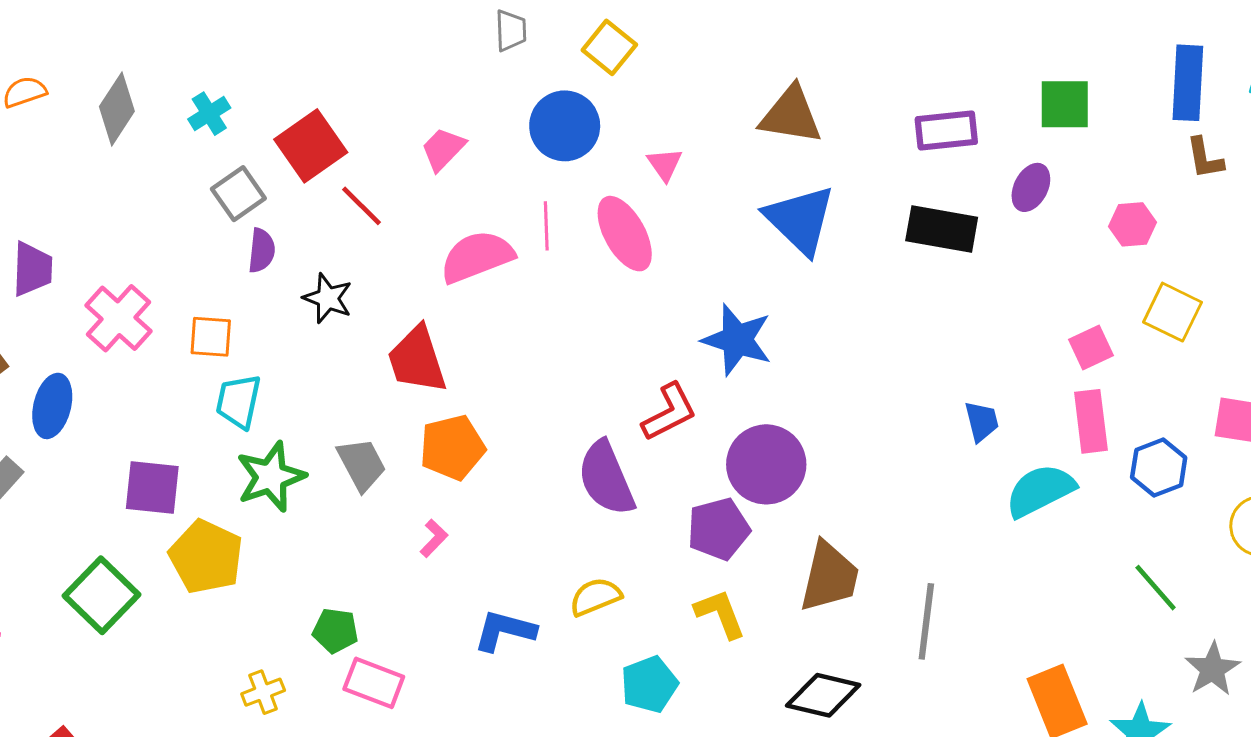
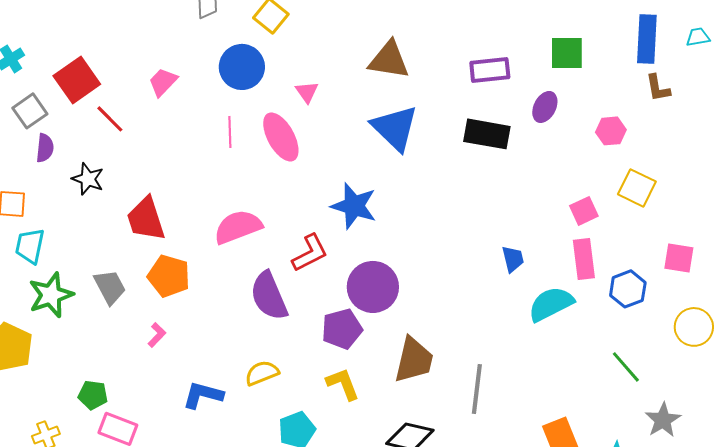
pink semicircle: (477, 257) -> (238, 227), moved
orange pentagon: (452, 447) -> (169, 276), turned 30

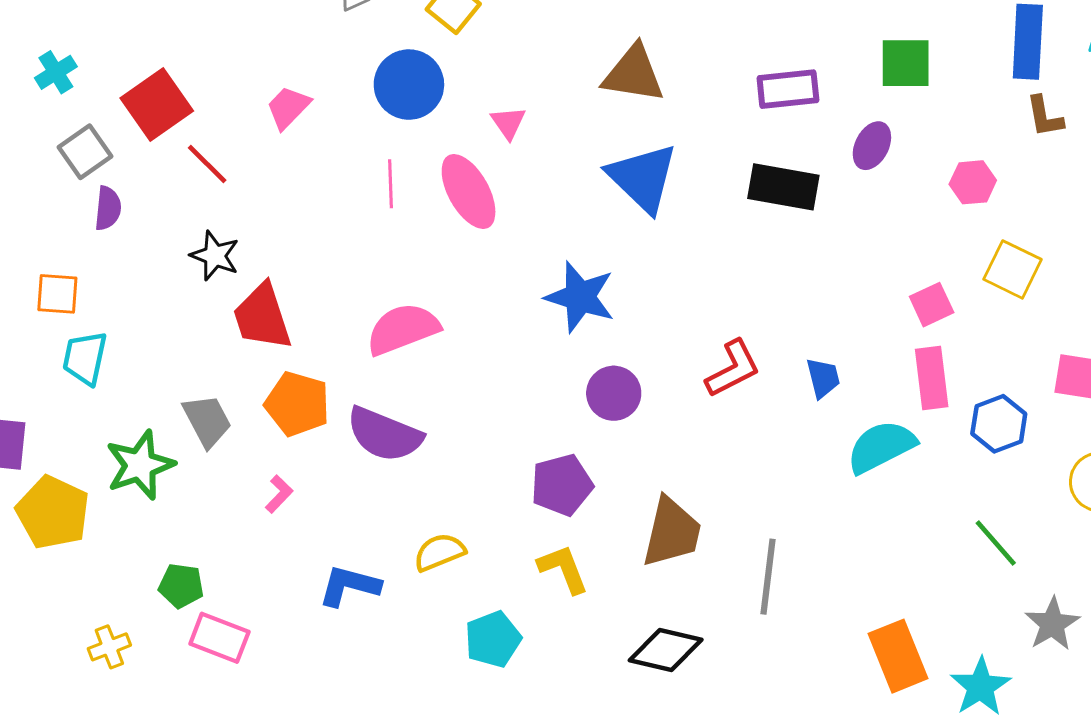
black star: (88, 179) -> (215, 256), moved
red L-shape: (310, 253) -> (733, 369), moved
purple circle: (373, 287) -> (614, 393), moved, size x0.7
green star: (51, 295) -> (140, 465), moved
purple semicircle: (269, 296) -> (384, 434), moved, turned -45

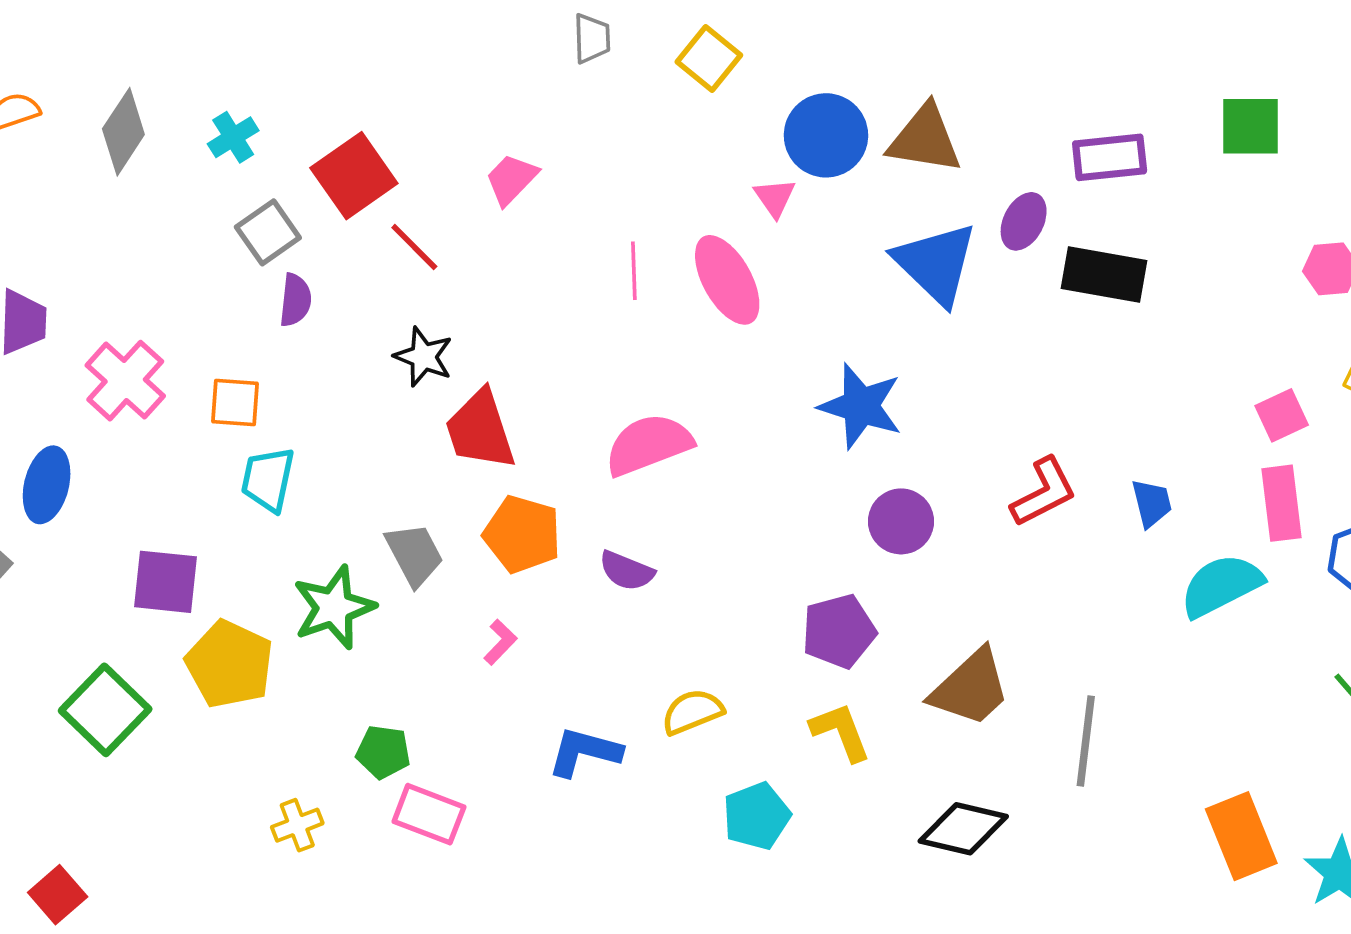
blue circle: (409, 85) -> (826, 135), moved
purple ellipse: (872, 146) -> (1024, 221), moved
purple semicircle: (384, 434) -> (627, 571), size x0.6
brown trapezoid: (672, 532) -> (971, 688), turned 34

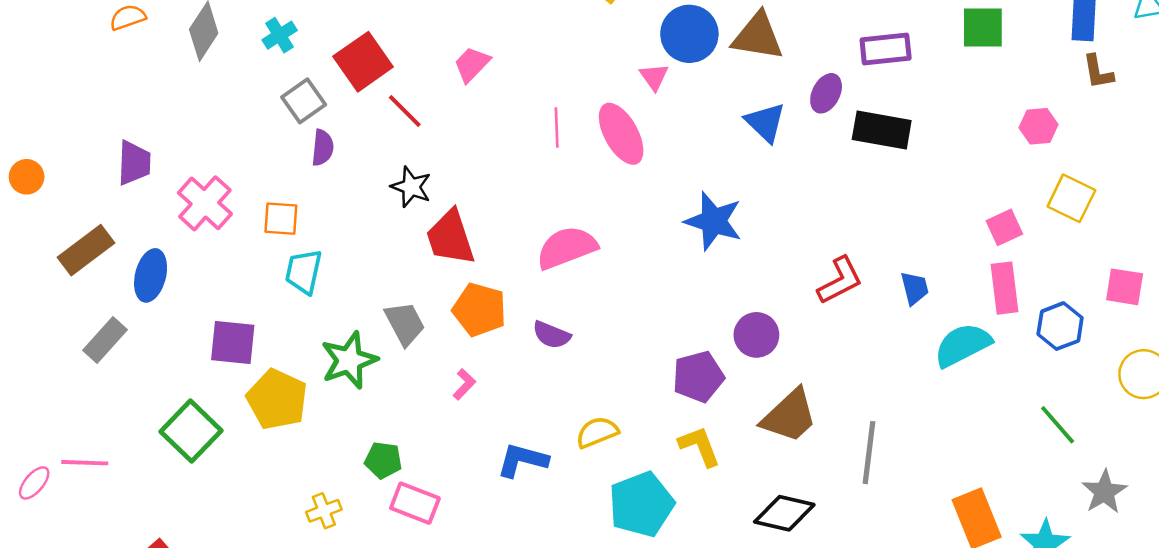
blue triangle: (936, 263) -> (765, 122), size x0.7
purple circle: (901, 521) -> (756, 335), moved
cyan pentagon: (756, 816) -> (641, 504), size x1.4

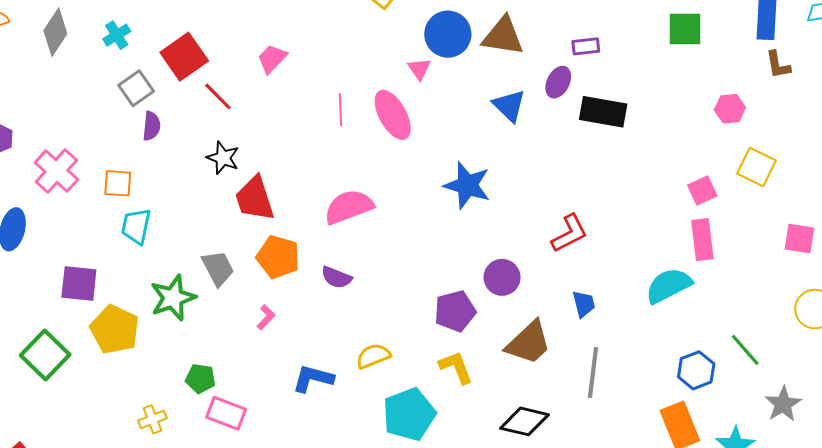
purple rectangle: (886, 49) -> (586, 46), moved, size x0.7
blue trapezoid: (915, 288) -> (584, 304), moved
blue hexagon: (1060, 326) -> (696, 370), moved

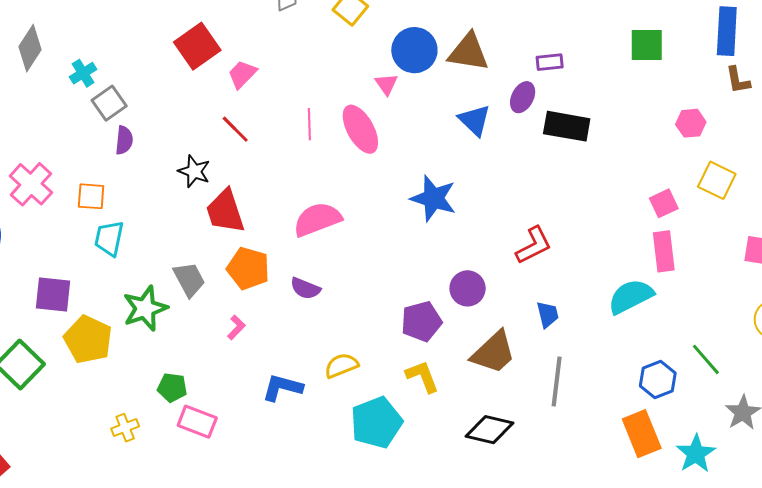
cyan cross: (117, 35) -> (83, 73), moved
red square: (184, 57) -> (197, 46), moved
red line: (218, 96) -> (235, 129), moved

